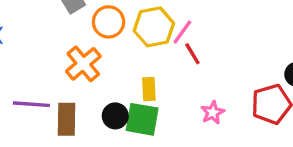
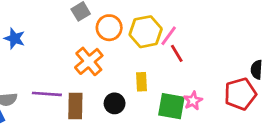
green square: (142, 119) -> (171, 106), moved

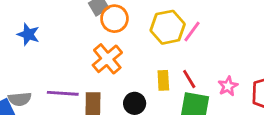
orange circle: (109, 28) -> (114, 19), moved
red line: (177, 53) -> (189, 79), moved
pink star: (193, 101) -> (228, 86), moved

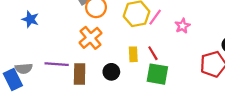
pink star: (228, 86) -> (182, 26), moved

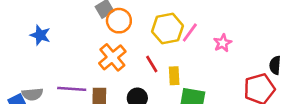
red line: (153, 53) -> (152, 64), moved
yellow rectangle: (133, 54) -> (174, 76), moved

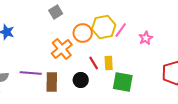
orange circle: (119, 21) -> (83, 33), moved
red line: (152, 64) -> (94, 63), moved

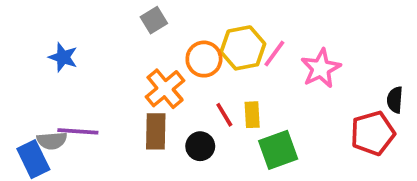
pink star: (146, 38) -> (321, 68), size x1.5
purple line: (31, 73) -> (78, 131), moved
brown rectangle: (52, 82) -> (156, 131), moved
green square: (123, 82) -> (278, 150), turned -30

